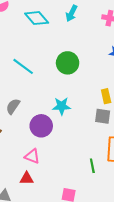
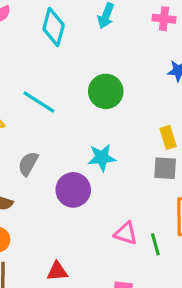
cyan diamond: (37, 18) -> (54, 27), turned 60
pink triangle: (32, 156) -> (126, 233), moved

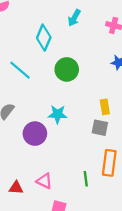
cyan diamond: (54, 27) -> (44, 38), moved
pink triangle: (126, 233) -> (44, 181), moved

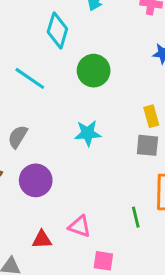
purple circle: (35, 134) -> (36, 180), moved

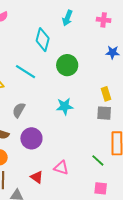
green line: (136, 217) -> (98, 160), turned -32
red triangle: (42, 240) -> (37, 177), turned 40
pink square: (103, 261) -> (101, 188), moved

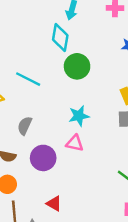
cyan diamond: (43, 40) -> (60, 37), moved
pink triangle: (61, 168) -> (75, 143), moved

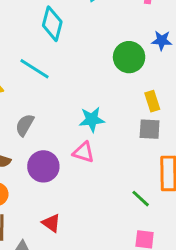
cyan diamond: (60, 37) -> (52, 24), moved
green circle: (77, 66) -> (129, 57), moved

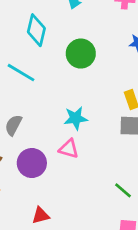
green circle: (129, 57) -> (81, 54), moved
red triangle: (51, 223) -> (41, 215), turned -48

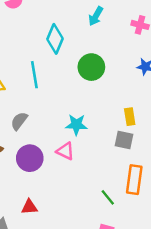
cyan line: (21, 73) -> (34, 75), turned 40

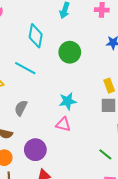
cyan line: (34, 75) -> (25, 68), turned -40
purple circle: (30, 158) -> (35, 150), moved

